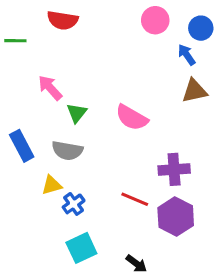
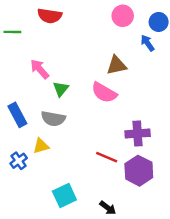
brown triangle: (195, 91) -> (116, 65), moved
blue cross: (74, 204) -> (19, 161), moved

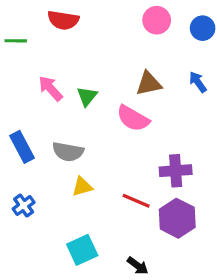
blue arrow: (147, 43) -> (198, 82), moved
green triangle: (61, 89) -> (87, 96), moved
yellow triangle: (41, 146) -> (82, 187), moved

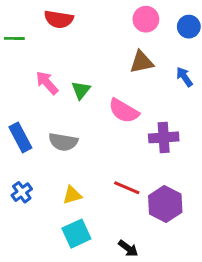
brown triangle: (149, 84) -> (142, 62), moved
purple cross: (176, 171) -> (164, 137), moved
yellow triangle: (82, 187) -> (72, 195), moved

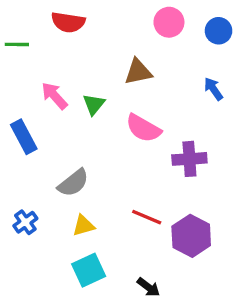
brown triangle: (142, 62) -> (138, 72), moved
blue rectangle: (20, 137) -> (24, 137), moved
gray semicircle: (63, 142) -> (73, 183), moved, turned -48

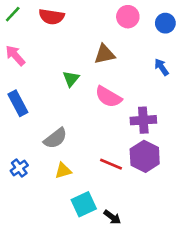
green line: (17, 44) -> (13, 14), moved, turned -48
pink arrow: (54, 96) -> (15, 55), moved
purple hexagon: (191, 236) -> (145, 156), moved
cyan square: (89, 270) -> (84, 204), moved

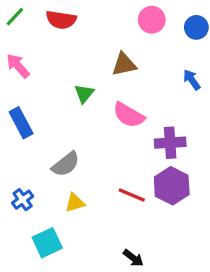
cyan square: (84, 204) -> (47, 243), moved

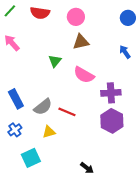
pink circle: (152, 20) -> (76, 17), moved
blue rectangle: (21, 123) -> (16, 99), moved
red line: (132, 195) -> (67, 112), moved

